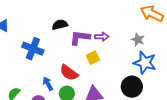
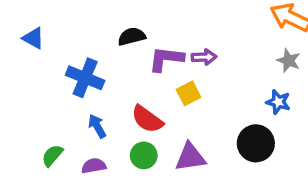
gray star: (138, 40) -> (289, 61), moved
blue star: (145, 63) -> (278, 102), size x0.6
blue arrow: (48, 84) -> (97, 126), moved

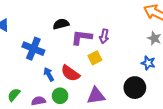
purple arrow: (204, 57) -> (104, 36), turned 104
blue arrow: (97, 126) -> (49, 74), moved
green circle: (144, 155) -> (60, 96), moved

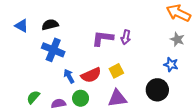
black semicircle: (61, 24) -> (50, 25), moved
yellow square: (95, 58) -> (116, 71), moved
red semicircle: (70, 73) -> (91, 75), turned -60

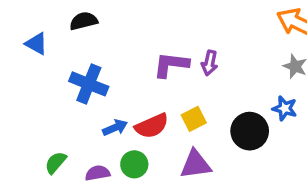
black semicircle: (50, 25) -> (84, 21), moved
blue arrow: (69, 76) -> (115, 128), turned 96
black circle: (157, 90) -> (250, 131), moved

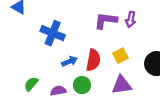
red semicircle: (152, 126) -> (93, 60), turned -55

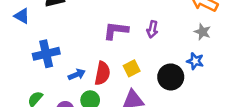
purple arrow: (131, 19) -> (152, 29), moved
blue cross: (53, 33) -> (46, 54), moved, turned -35

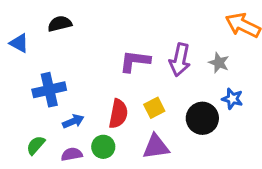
purple arrow: (152, 29) -> (180, 60), size x1.5
gray star: (202, 32) -> (219, 63), moved
blue arrow: (77, 75) -> (73, 121), moved

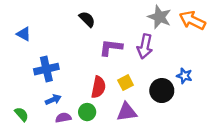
black semicircle: (60, 24) -> (87, 19), moved, turned 60
gray star: (219, 63) -> (160, 17), moved, size x1.5
blue arrow: (73, 121) -> (53, 100), moved
green semicircle: (36, 145) -> (21, 114), moved, turned 98

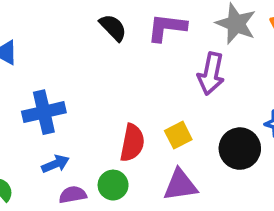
purple L-shape: (111, 48) -> (167, 28), moved

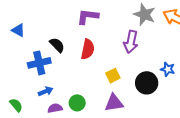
black semicircle: (113, 28) -> (57, 45), moved
purple L-shape: (167, 28) -> (88, 17), moved
red semicircle: (132, 143) -> (88, 49), moved

